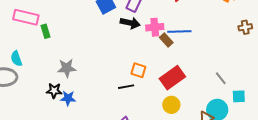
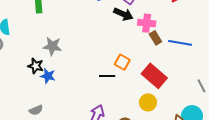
blue line: (179, 32) -> (180, 43), moved
red rectangle: (172, 78) -> (154, 76), turned 65

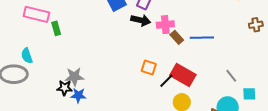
gray star: (52, 46) -> (74, 77), moved
black line: (107, 76) -> (166, 81), moved, turned -35

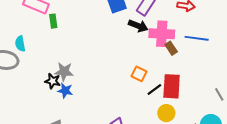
pink cross: (165, 25) -> (162, 34), size x1.4
blue line: (202, 38) -> (197, 38), moved
red rectangle: (183, 75) -> (172, 86), turned 55

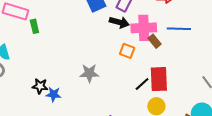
gray star: (64, 72) -> (89, 73), moved
orange square: (139, 74) -> (127, 51), moved

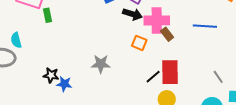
blue line: (179, 29) -> (205, 26), moved

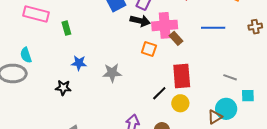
green rectangle: (48, 15) -> (66, 28), moved
black line: (153, 77) -> (159, 93), moved
gray line: (218, 77) -> (230, 77), turned -32
blue star: (64, 84) -> (79, 63), moved

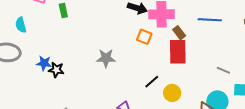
brown rectangle: (176, 38) -> (179, 33), moved
cyan semicircle: (26, 55) -> (21, 25), moved
blue star: (79, 63) -> (44, 63), moved
red rectangle: (182, 76) -> (178, 52), moved

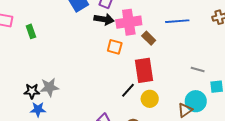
red rectangle: (178, 52) -> (144, 70), moved
gray star: (106, 58) -> (49, 87), moved
blue star: (44, 63) -> (38, 109), moved

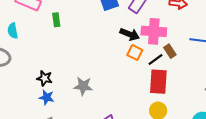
black arrow: (104, 19) -> (130, 34), moved
gray star: (49, 87) -> (83, 86), moved
black line: (128, 90) -> (155, 59), moved

